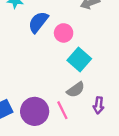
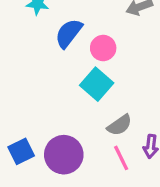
cyan square: (79, 59) -> (97, 84), moved
pink line: (62, 110) -> (121, 158), moved

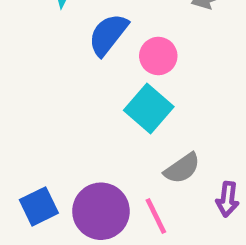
pink line: (121, 158) -> (156, 216), moved

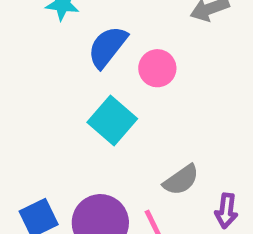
cyan square: (149, 109) -> (112, 121), moved

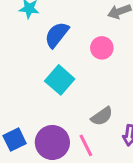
pink circle: (157, 68) -> (102, 48), moved

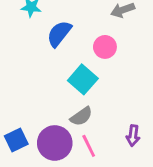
cyan square: (60, 80) -> (83, 79), moved
gray semicircle: (102, 116) -> (81, 116), moved

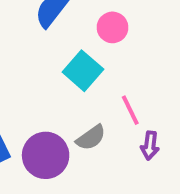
gray semicircle: (81, 116) -> (91, 138), moved
pink line: (89, 146) -> (130, 110), moved

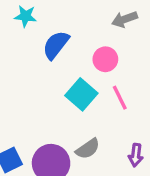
pink line: (130, 110) -> (120, 98), moved

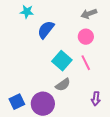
pink circle: (105, 59) -> (86, 37), moved
gray semicircle: (88, 149) -> (63, 85), moved

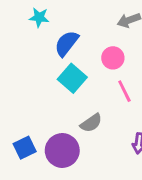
pink circle: (86, 37) -> (113, 58), moved
cyan square: (62, 61) -> (72, 78), moved

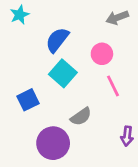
cyan star: (39, 17) -> (20, 15), moved, turned -30
blue square: (25, 148) -> (28, 100), moved

